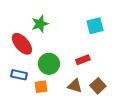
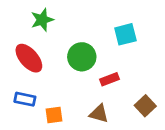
green star: (40, 24) -> (42, 20), moved
green circle: (49, 64) -> (82, 57), moved
brown square: (98, 86) -> (145, 106), moved

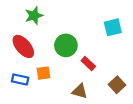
cyan square: (125, 34) -> (113, 27), moved
red rectangle: (110, 79) -> (88, 64), turned 64
orange square: (54, 115) -> (44, 73), moved

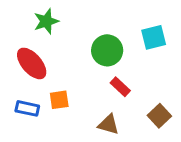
green circle: (66, 45) -> (107, 50), moved

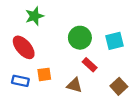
cyan square: (154, 37) -> (114, 41), moved
brown triangle: (109, 124) -> (74, 85), moved

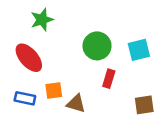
red rectangle: (90, 65) -> (109, 79), turned 64
brown triangle: (74, 85) -> (76, 104), moved
brown square: (119, 86) -> (144, 105), turned 35

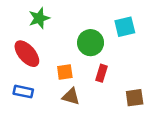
cyan square: (139, 50) -> (125, 27), moved
orange square: (54, 90) -> (65, 72), moved

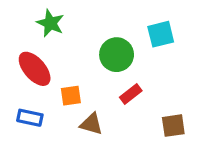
green star: (39, 18) -> (50, 23), turned -30
orange square: (65, 72) -> (71, 96), moved
red rectangle: (102, 73) -> (131, 94), turned 35

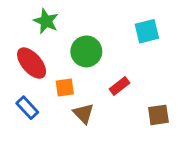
green circle: (117, 55) -> (86, 51), moved
blue rectangle: (30, 118) -> (27, 108), turned 35
brown triangle: (91, 124) -> (83, 113), turned 30

